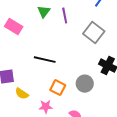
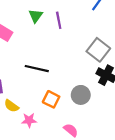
gray square: (94, 33) -> (98, 50), moved
pink star: (46, 107) -> (29, 120), moved

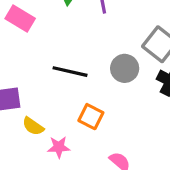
gray circle: (81, 95) -> (125, 68), moved

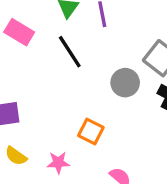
black line: (70, 72) -> (70, 52), moved, turned 44
yellow semicircle: (33, 126) -> (16, 156), moved

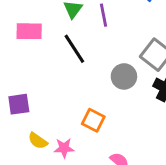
pink rectangle: (19, 32) -> (29, 31), turned -30
yellow semicircle: (16, 156) -> (38, 141), moved

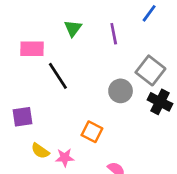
purple line: (104, 15) -> (114, 34), moved
black line: (74, 49) -> (58, 76), moved

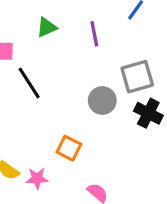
green triangle: (73, 28) -> (47, 27), turned 30
gray square: (150, 70) -> (137, 77), turned 36

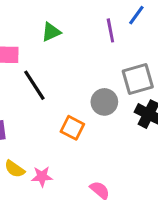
purple line: (94, 34) -> (110, 30), moved
orange square: (69, 148) -> (72, 128), moved

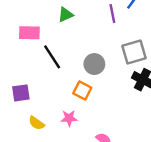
gray circle: (104, 102) -> (94, 64), moved
pink star: (42, 176) -> (69, 118), moved

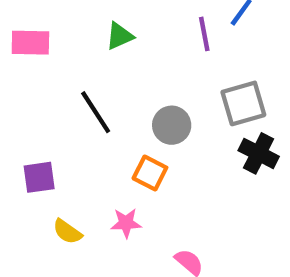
pink rectangle: (29, 33) -> (30, 43), moved

